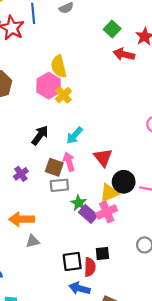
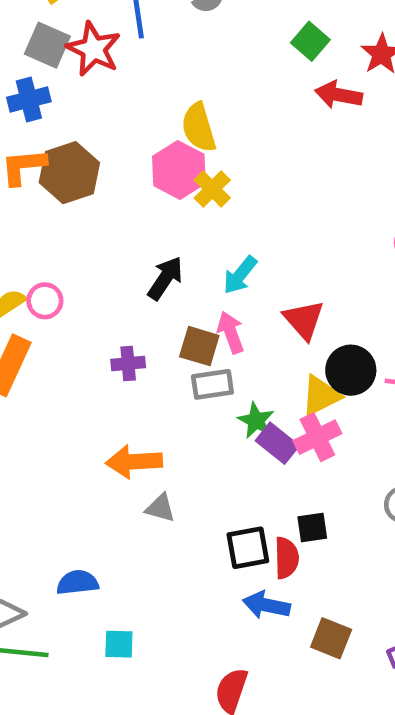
purple cross: (21, 174) -> (128, 363), turned 32
gray triangle: (33, 241) -> (160, 508), turned 32

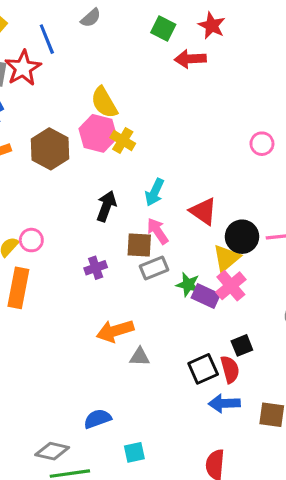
red star: (93, 49) -> (23, 68), turned 30
brown hexagon: (69, 173) -> (50, 149), moved

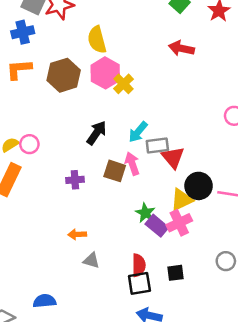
red arrow: (190, 59) -> (181, 48), moved
yellow semicircle: (104, 102) -> (97, 40), moved
gray rectangle: (154, 268) -> (157, 146), moved
orange arrow: (115, 331) -> (77, 234), size x0.6
red semicircle: (230, 369) -> (139, 265), moved

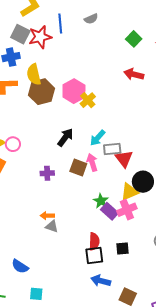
yellow semicircle: (97, 40) -> (34, 74), moved
gray triangle: (91, 260) -> (52, 226), moved
blue semicircle: (45, 301) -> (20, 266), turned -144

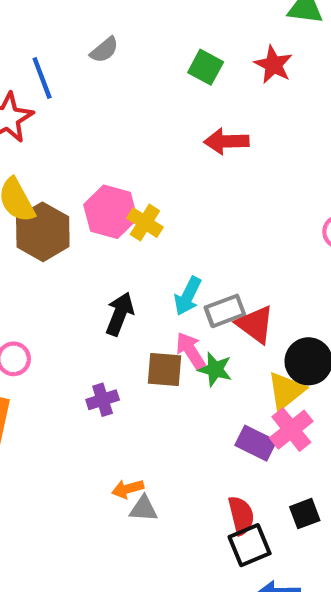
green star: (101, 201) -> (215, 369), moved

